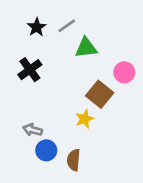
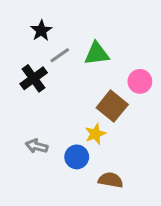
gray line: (67, 26) -> (60, 55), moved
blue circle: (46, 150) -> (77, 157), moved
brown semicircle: (74, 160) -> (111, 180), moved, turned 95

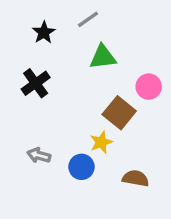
gray line: (60, 55) -> (88, 19), moved
brown semicircle: (111, 180) -> (136, 178), moved

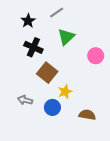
green triangle: (103, 57) -> (66, 37), turned -36
black cross: (36, 83) -> (33, 47), moved, turned -30
brown square: (119, 113) -> (47, 73), moved

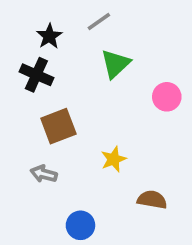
black cross: (33, 47) -> (36, 75), moved
brown square: (47, 73) -> (58, 126), moved, turned 30
blue circle: (52, 107) -> (80, 225), moved

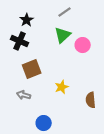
gray line: (99, 22) -> (65, 12), moved
pink circle: (167, 97) -> (83, 45), moved
brown semicircle: (152, 200) -> (91, 100), moved, turned -105

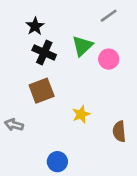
gray line: (65, 12) -> (109, 16), moved
black cross: (20, 41) -> (44, 52), moved
gray arrow: (24, 95) -> (14, 125), moved

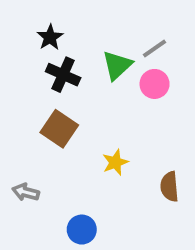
gray line: (109, 16) -> (155, 48), moved
brown square: (42, 91) -> (59, 129), turned -35
gray arrow: (14, 125) -> (26, 192), moved

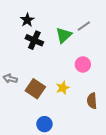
pink circle: (155, 84) -> (83, 64), moved
brown square: (59, 129) -> (35, 89), moved
gray arrow: (26, 192) -> (10, 79), moved

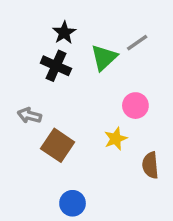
black star: (27, 20) -> (64, 33), moved
gray arrow: (10, 79) -> (29, 115), moved
yellow star: (63, 88) -> (116, 139), moved

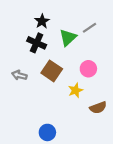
brown square: (58, 145) -> (52, 71), moved
brown semicircle: (150, 165) -> (98, 108), turned -105

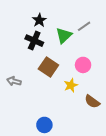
gray arrow: (19, 75) -> (14, 81), moved
brown semicircle: (98, 108) -> (92, 102), turned 56

